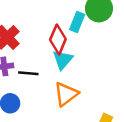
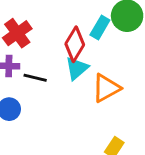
orange triangle: (66, 94) -> (106, 88), moved

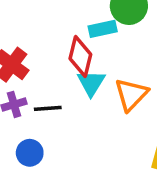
cyan rectangle: (100, 28) -> (103, 29), turned 65

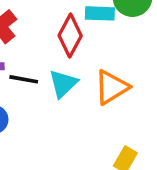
cyan triangle: (91, 83) -> (63, 84), moved

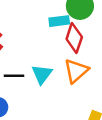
red diamond: (70, 36) -> (74, 38), moved

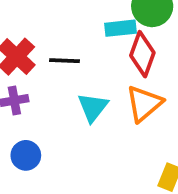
black line: (14, 76) -> (64, 61), moved

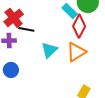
cyan rectangle: (121, 28) -> (70, 11), turned 42
black line: (64, 61) -> (26, 29), moved

